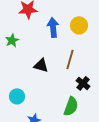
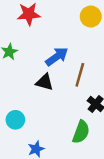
yellow circle: (79, 25) -> (91, 17), moved
blue arrow: (53, 27) -> (57, 57), moved, turned 60

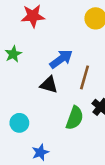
green semicircle: (81, 132) -> (75, 118), moved

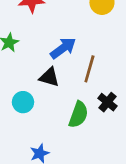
cyan circle: (19, 123) -> (23, 102), moved

